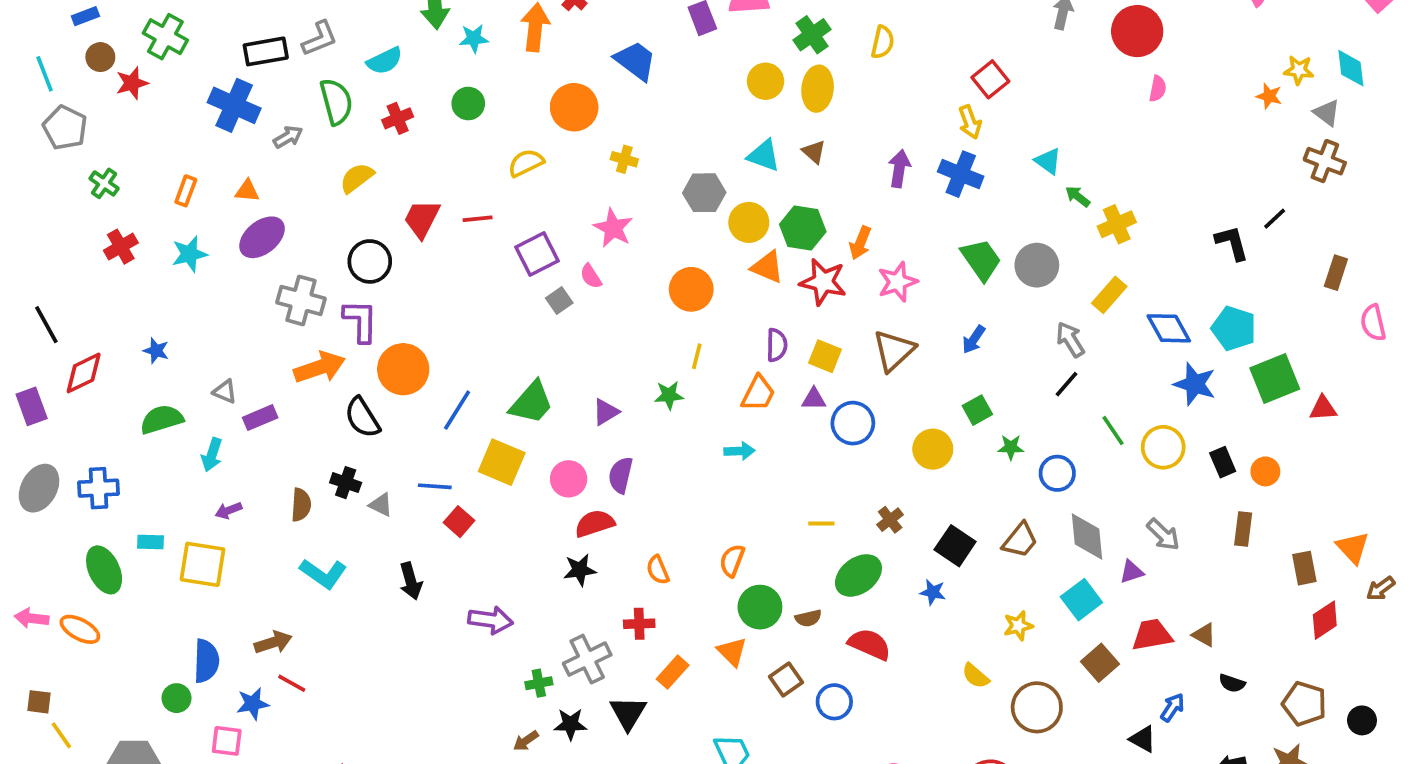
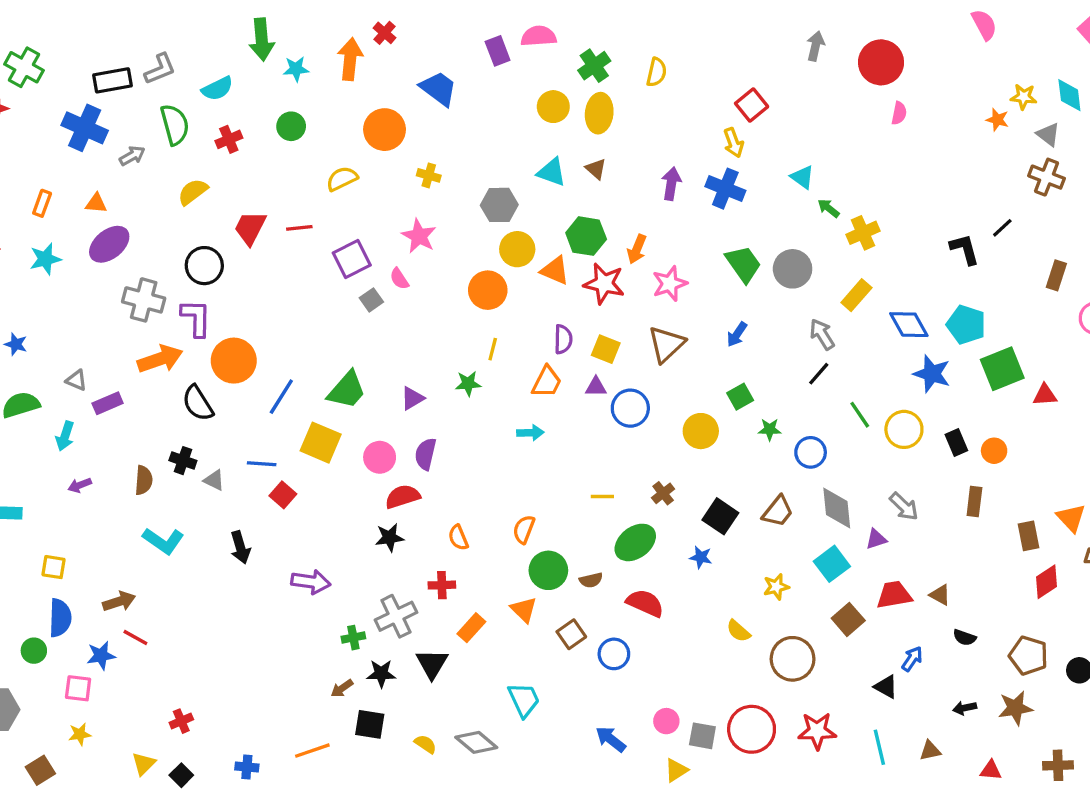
yellow circle: (749, 222) -> (517, 249), moved
yellow square: (203, 564) -> (54, 567), moved, size x0.6

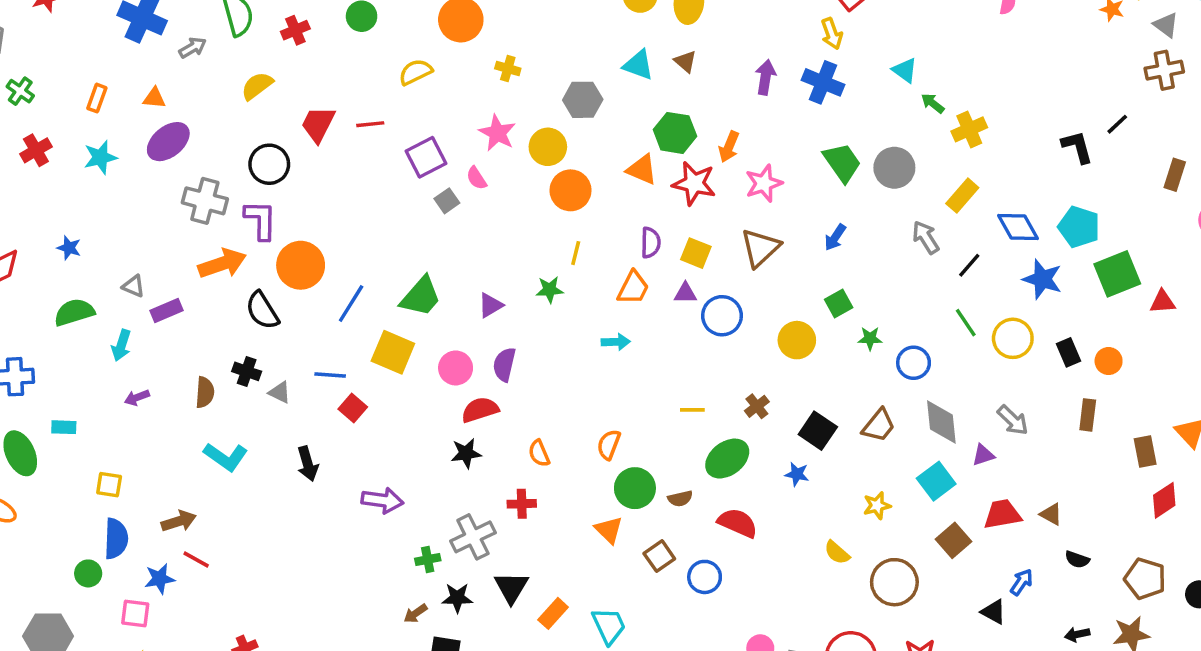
brown cross: (1047, 177) -> (1164, 70), turned -32
yellow circle: (517, 249) -> (548, 147), moved
black line: (819, 374) -> (969, 265), moved
orange rectangle: (471, 628) -> (553, 613), moved

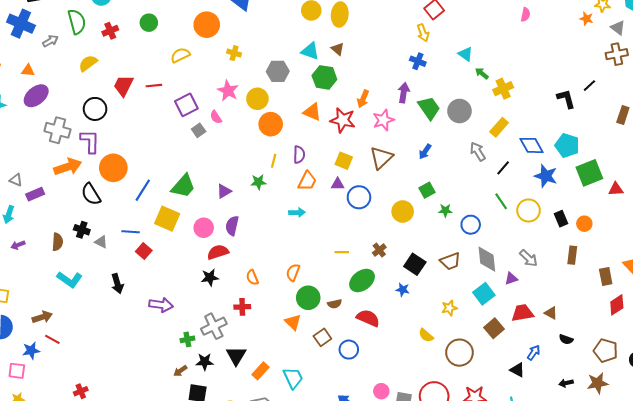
purple arrow: (766, 77) -> (404, 93), moved
blue cross: (823, 82) -> (418, 61), size x0.7
green hexagon: (675, 133) -> (324, 77), moved
purple semicircle: (651, 243) -> (299, 155), moved
brown trapezoid: (879, 425) -> (450, 261), turned 30

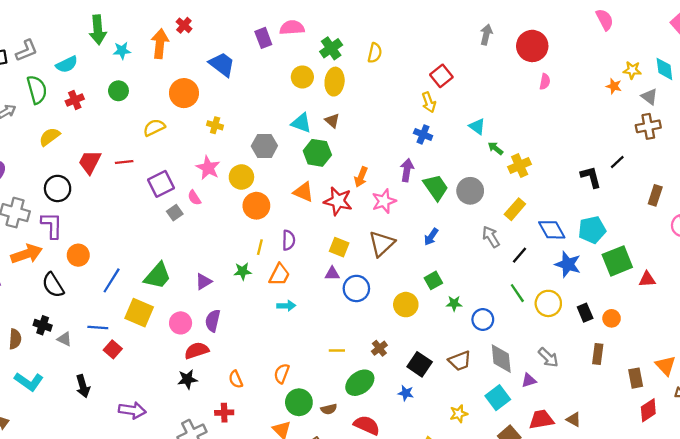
cyan pentagon: (567, 145) -> (592, 230), turned -30
orange circle: (113, 168) -> (78, 255), size x0.7
orange trapezoid: (307, 181) -> (279, 275), moved

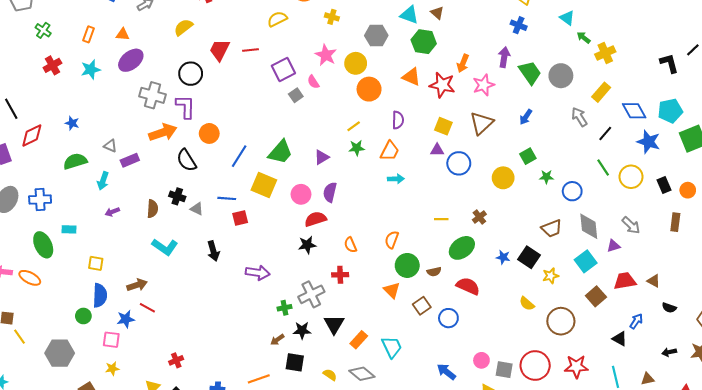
yellow line: (260, 247) -> (354, 126), moved, turned 40
red square: (113, 349) -> (240, 218), turned 35
black square: (420, 364) -> (529, 257), moved

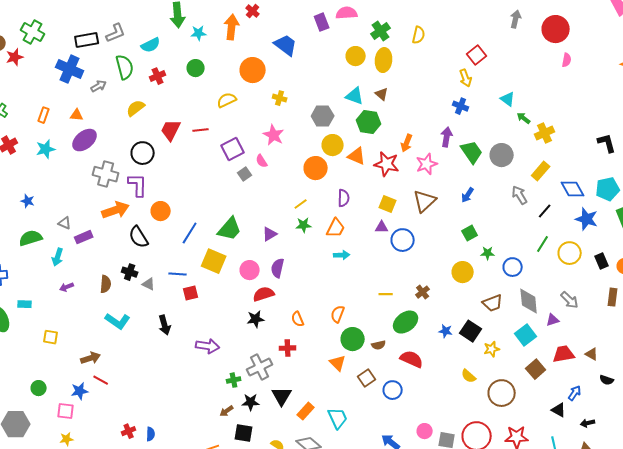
yellow circle: (356, 63) -> (333, 145), moved
green line: (603, 167) -> (543, 244), turned 66
yellow circle: (503, 178) -> (463, 272), moved
blue semicircle: (100, 295) -> (151, 434), moved, size x0.6
black arrow: (669, 352) -> (588, 423), moved

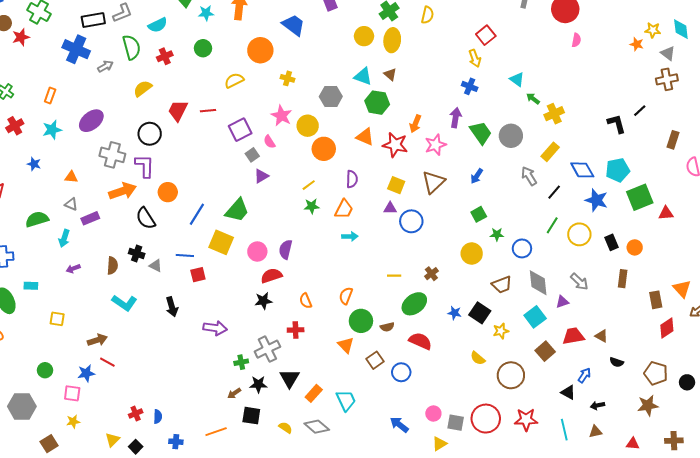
orange triangle: (77, 115) -> (71, 177), moved
yellow circle: (333, 145) -> (308, 126), moved
blue star: (28, 201) -> (34, 164), moved
purple triangle: (270, 234) -> (261, 176), moved

